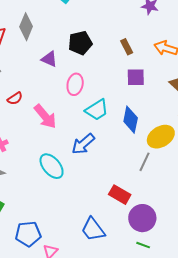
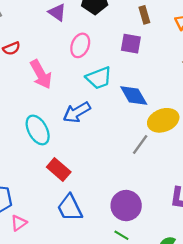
purple square: (136, 77) -> (131, 44), moved
blue diamond: (131, 120) -> (134, 95), turned -52
red rectangle: (120, 195) -> (59, 169), moved

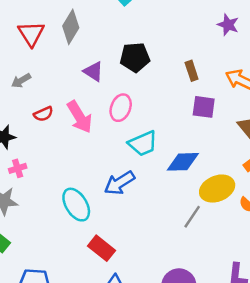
purple square: (131, 44) -> (204, 107), moved
pink arrow: (41, 74) -> (80, 117), moved
blue diamond: (134, 95) -> (183, 162), turned -60

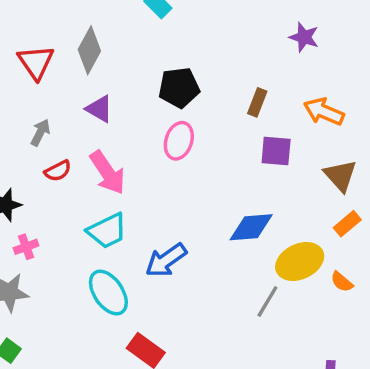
purple triangle: (93, 71) -> (99, 109), moved
brown rectangle: (192, 71) -> (257, 102), turned 42
gray arrow: (21, 81) -> (40, 133), moved, turned 150
pink ellipse: (121, 108) -> (179, 141), moved
cyan trapezoid: (143, 143) -> (107, 231), moved

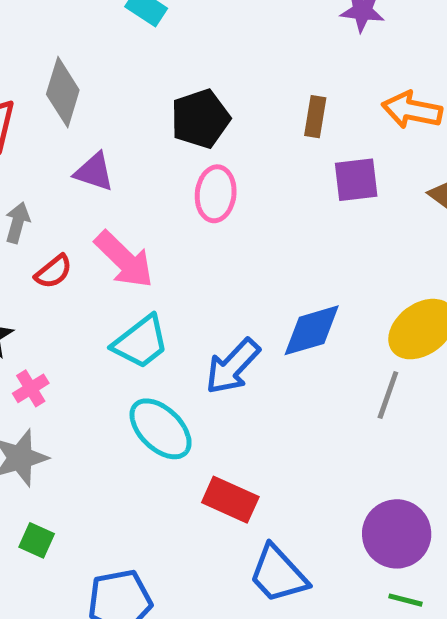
blue diamond: (251, 227) -> (312, 330), moved

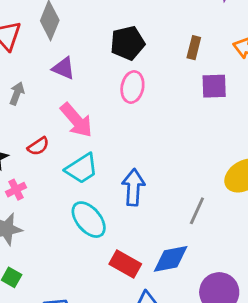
red semicircle: (53, 272) -> (38, 146), moved
blue diamond: (312, 330) -> (171, 259), moved
blue arrow: (233, 366) -> (133, 187), turned 135
gray line: (388, 395) -> (197, 211), moved

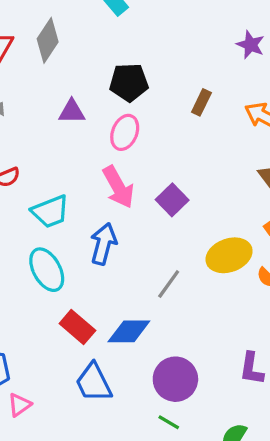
purple triangle: (64, 68) -> (72, 112), moved, turned -35
purple square: (214, 86) -> (172, 200), moved, turned 36
pink arrow: (76, 120) -> (118, 187), moved

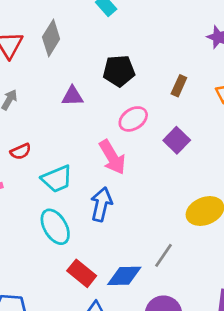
pink ellipse: (125, 132) -> (133, 119), moved, turned 36
purple square: (172, 200) -> (177, 140), moved
gray line: (169, 284) -> (164, 255), moved

